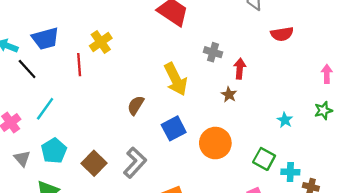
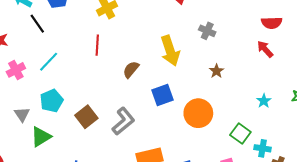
red line: (79, 65) -> (97, 45), moved
red arrow: (240, 69) -> (265, 49), moved, turned -54
gray triangle: (22, 158) -> (22, 114), moved

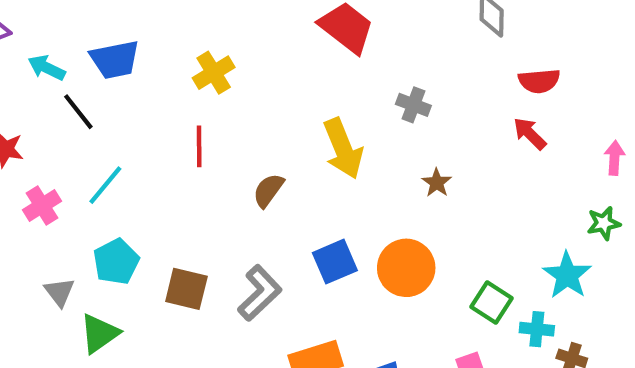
blue square: (163, 95) -> (335, 262), moved
cyan star: (264, 101) -> (567, 275), moved, size x1.6
brown square: (86, 117) -> (186, 289), turned -35

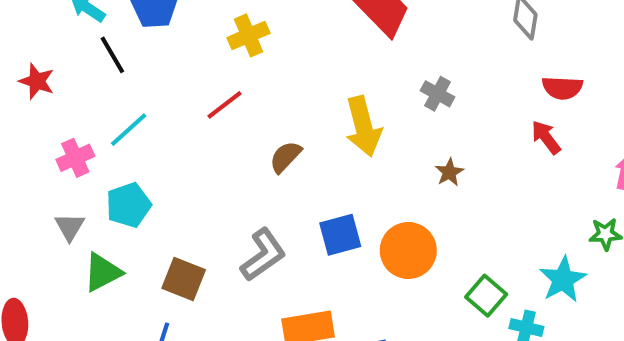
red line: (199, 146) -> (224, 105), turned 45
pink cross: (42, 205) -> (75, 158), moved
brown square: (186, 289) -> (184, 279), moved

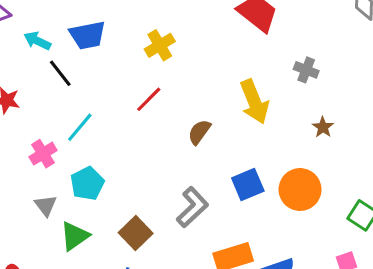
brown square: (184, 279) -> (136, 233), turned 32

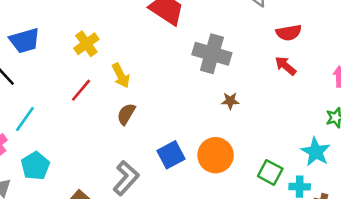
gray cross: (306, 70) -> (212, 54), size x1.8
yellow arrow: (254, 102) -> (121, 76), moved, size x0.7
brown star: (323, 127) -> (230, 101), turned -30

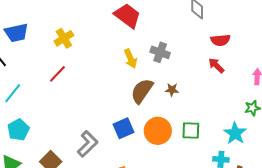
gray cross: (212, 54) -> (160, 52), size x0.7
yellow arrow: (121, 76) -> (131, 59), moved
brown semicircle: (126, 114) -> (142, 91), moved, size x1.5
green square: (270, 172) -> (191, 130), moved, turned -30

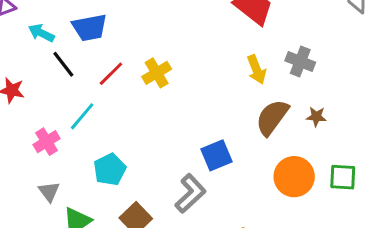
yellow cross: (64, 38) -> (157, 73), moved
red line: (57, 74) -> (111, 74), moved
blue square: (124, 128) -> (217, 155), moved
cyan pentagon: (18, 130) -> (110, 169), moved

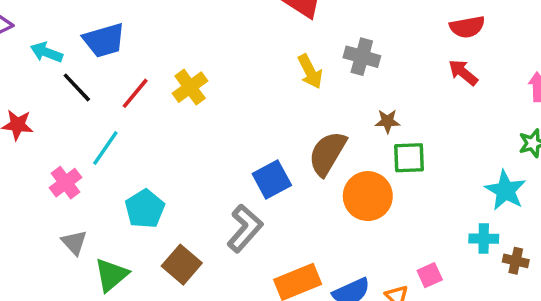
brown semicircle: (272, 117) -> (327, 153), moved
green square: (343, 177) -> (409, 158), moved

